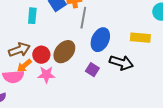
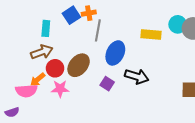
yellow rectangle: (140, 38) -> (151, 35), moved
brown arrow: (19, 50) -> (42, 52), moved

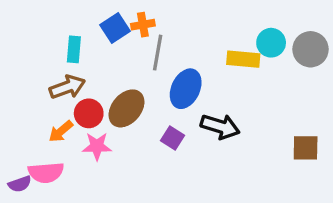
cyan circle: (178, 24) -> (271, 43), moved
pink semicircle: (26, 91) -> (46, 173), moved

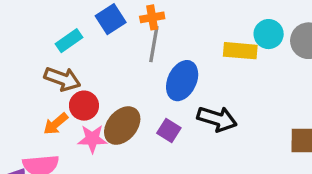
orange cross: (143, 25) -> (152, 17), moved
cyan rectangle: (74, 49) -> (69, 41), turned 50
brown arrow: (67, 87) -> (62, 79), turned 40
brown ellipse: (126, 108) -> (122, 126), moved

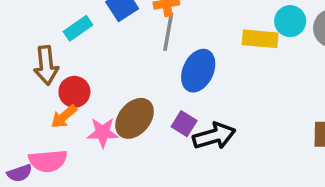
brown arrow: (62, 79) -> (46, 65), moved, turned 64
red circle: (84, 106) -> (74, 92), moved
black arrow: (217, 119) -> (214, 136), moved, turned -33

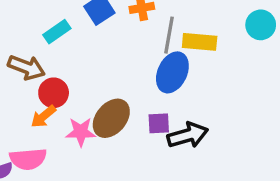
gray line: (168, 32) -> (169, 35), moved
yellow rectangle: (260, 39) -> (200, 42), moved
brown arrow: (46, 65) -> (26, 67), turned -63
purple square: (184, 124) -> (159, 123), turned -35

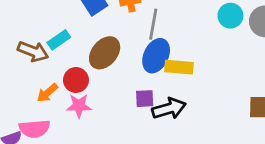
cyan rectangle: (57, 32) -> (59, 40), moved
yellow rectangle: (200, 42) -> (179, 67), moved
red circle: (54, 93) -> (76, 80), moved
brown ellipse: (111, 118) -> (105, 53), moved

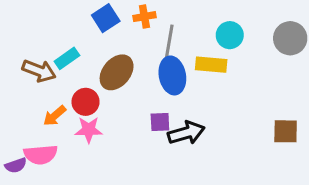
cyan circle: (230, 16) -> (230, 35), moved
blue ellipse: (156, 56) -> (172, 75), turned -36
yellow rectangle: (179, 67) -> (211, 65), moved

